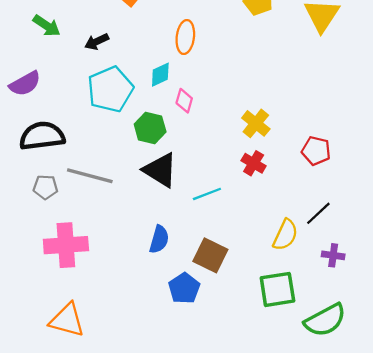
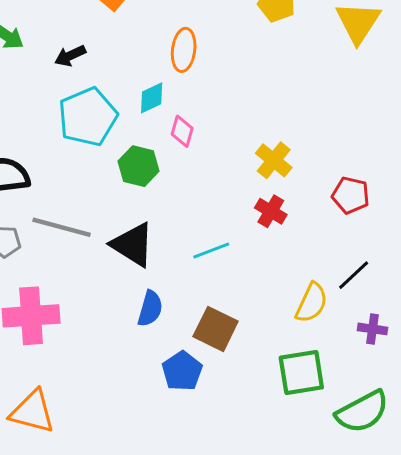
black triangle: (160, 170) -> (133, 245), moved

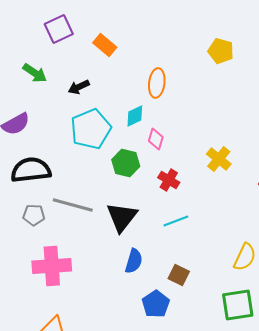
red cross: (271, 211) -> (169, 180), moved
black triangle: (133, 245) -> (122, 217), turned 36
brown square: (216, 329) -> (179, 275), size x0.7

